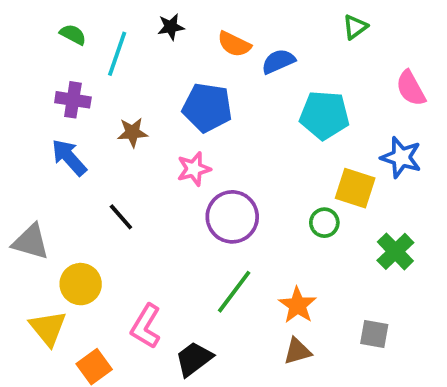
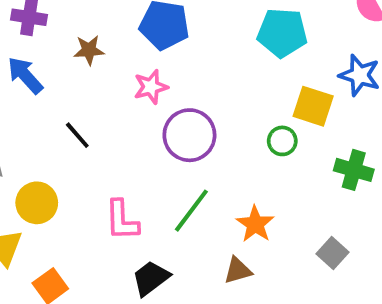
green cross: (395, 251) -> (354, 170), turned -30
pink L-shape: (146, 326) -> (122, 220), moved, turned -33
gray square: (374, 334) -> (332, 253), turned 32
brown triangle: (297, 351) -> (238, 270), moved

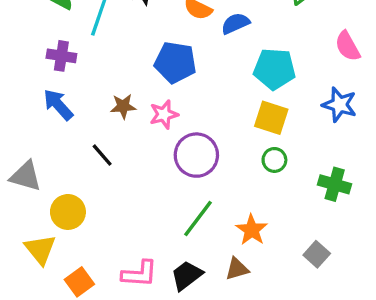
brown star: (89, 50) -> (123, 106), moved
yellow square: (313, 106) -> (271, 118), moved
pink L-shape: (122, 220) -> (139, 274), moved, turned -84
black trapezoid: (151, 278) -> (187, 275), moved

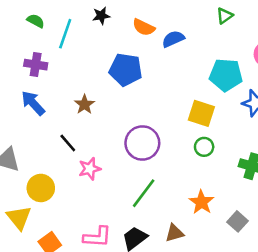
cyan pentagon: (274, 69) -> (226, 75), moved
brown star: (123, 106) -> (84, 104), turned -30
pink star: (164, 114) -> (90, 169), moved
orange star: (252, 230) -> (201, 202), moved

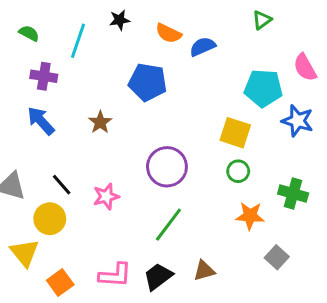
green semicircle: (36, 21) -> (29, 33), moved
black line: (68, 143) -> (62, 185), moved
orange star: (201, 202) -> (250, 216), moved, turned -30

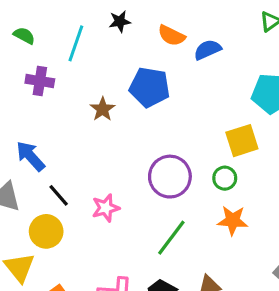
blue arrow: (41, 121) -> (30, 156), moved
brown star: (100, 122) -> (103, 109), moved
yellow square: (235, 133) -> (242, 141), turned -36
green circle: (238, 171) -> (225, 178), moved
orange star: (250, 216) -> (233, 220), moved

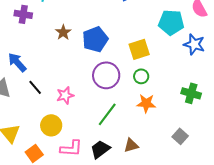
blue pentagon: (150, 87) -> (95, 39), moved, turned -30
yellow square: (242, 141) -> (139, 49), moved
yellow circle: (46, 231) -> (51, 125), moved

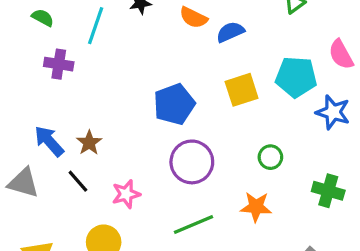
brown star: (63, 32) -> (89, 143), moved
yellow square: (139, 49) -> (242, 90), moved
green circle: (141, 76) -> (270, 157), moved
green line: (107, 114) -> (193, 224), turned 30

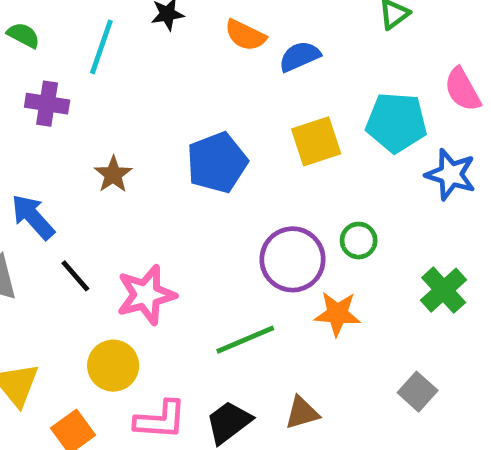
brown star: (89, 143) -> (113, 174), moved
purple circle: (192, 162) -> (293, 259), moved
green cross: (328, 191) -> (444, 290), turned 32
pink star: (126, 194) -> (146, 295), size x1.4

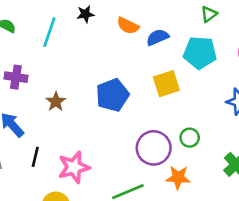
purple cross: (47, 104) -> (16, 77), moved
cyan pentagon: (396, 123) -> (200, 53), moved
black line: (75, 276) -> (35, 157), turned 54

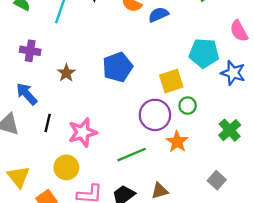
cyan pentagon: (200, 53) -> (204, 53), moved
yellow square: (166, 84) -> (171, 81), moved
orange star: (178, 177) -> (177, 142), turned 30

